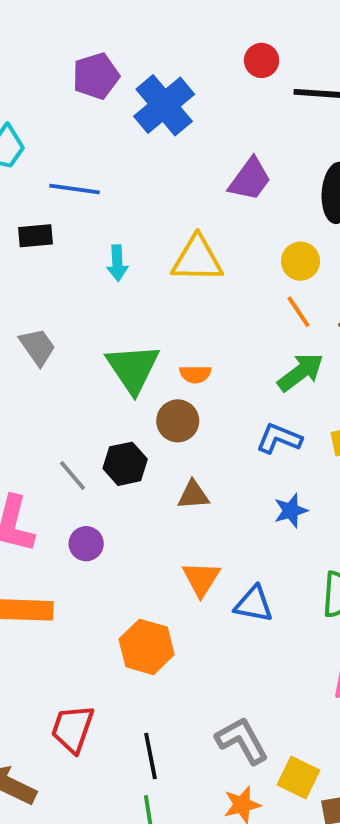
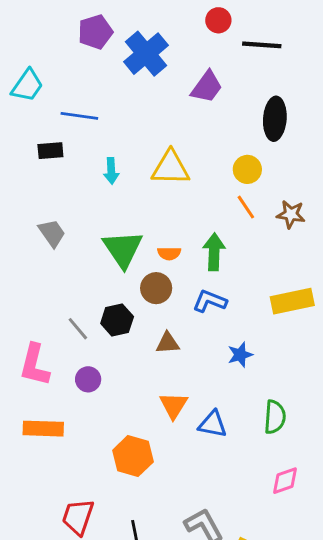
purple trapezoid: (250, 179) -> (207, 87), moved
green arrow: (300, 372) -> (214, 252), moved, turned -51
blue L-shape: (279, 438) -> (210, 301), moved

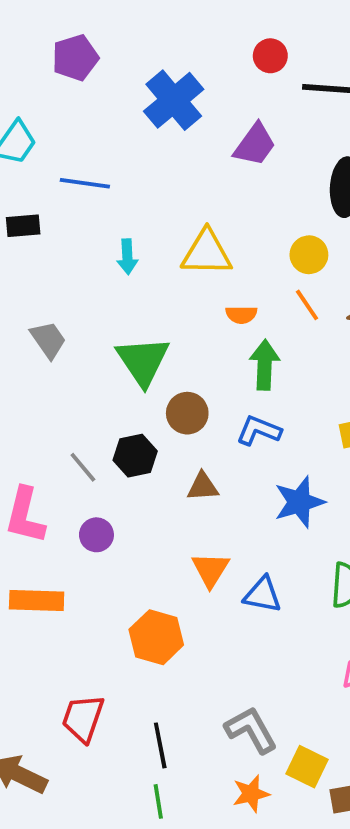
purple pentagon: (95, 32) -> (75, 58), moved
black rectangle: (50, 151) -> (23, 226), moved
orange semicircle: (169, 253) -> (241, 315), moved
blue star: (240, 355) -> (299, 502), size x1.5

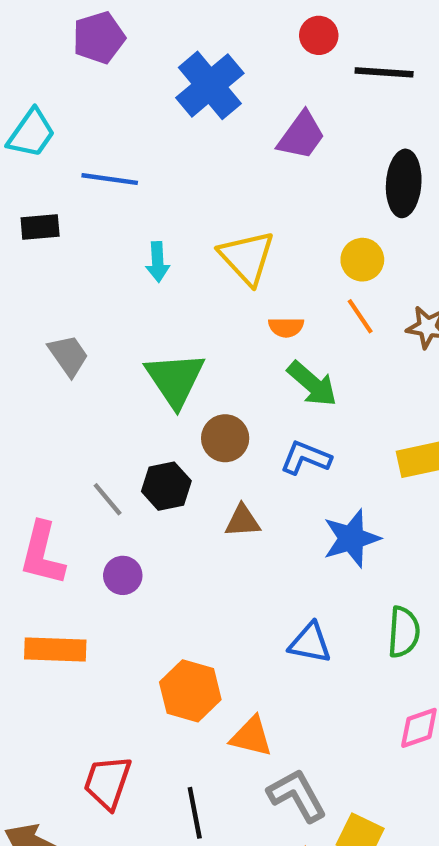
yellow triangle: (207, 253) -> (247, 257), turned 46
green arrow: (265, 365) -> (312, 384), turned 129
orange triangle: (210, 570) -> (251, 737), moved, turned -48

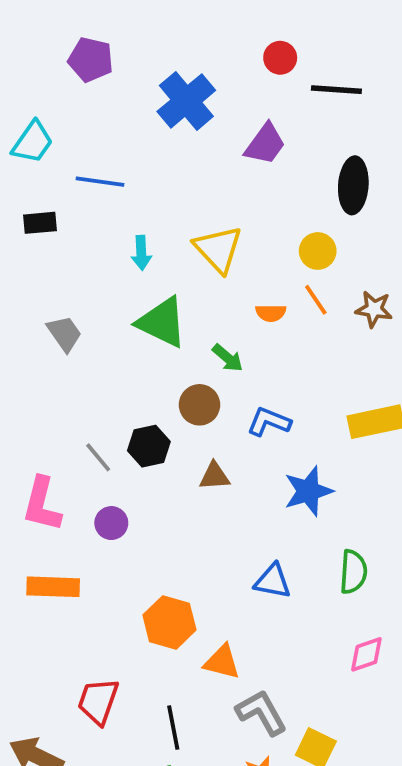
purple pentagon: (99, 38) -> (91, 60), turned 30
orange semicircle: (286, 327) -> (271, 313), moved
green triangle: (175, 379) -> (162, 322), moved, turned -30
green arrow: (312, 384) -> (228, 358), moved, size x0.7

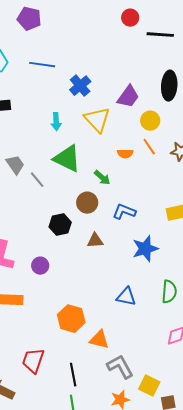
blue cross: (186, 101) -> (80, 86), moved, size x0.7
purple trapezoid: (265, 144) -> (128, 97), moved
blue line: (100, 182) -> (42, 65), moved
gray line: (98, 457) -> (37, 180), moved

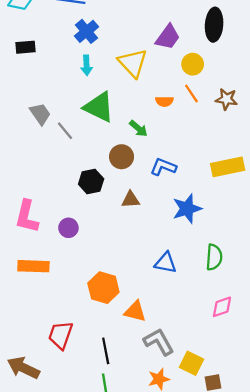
blue cross: (80, 86) -> (87, 31), moved

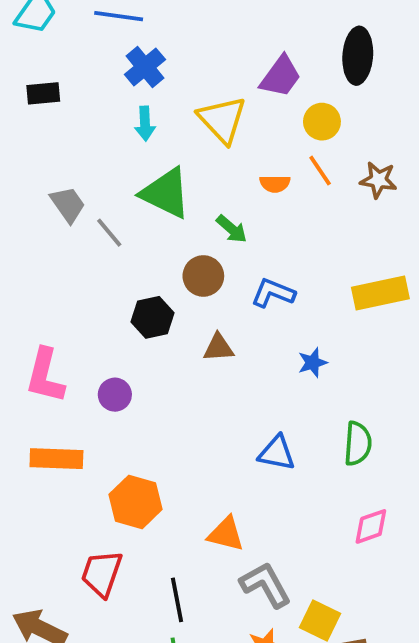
blue star: (187, 209) -> (313, 363), size x0.6
orange hexagon: (103, 288) -> (136, 502), moved

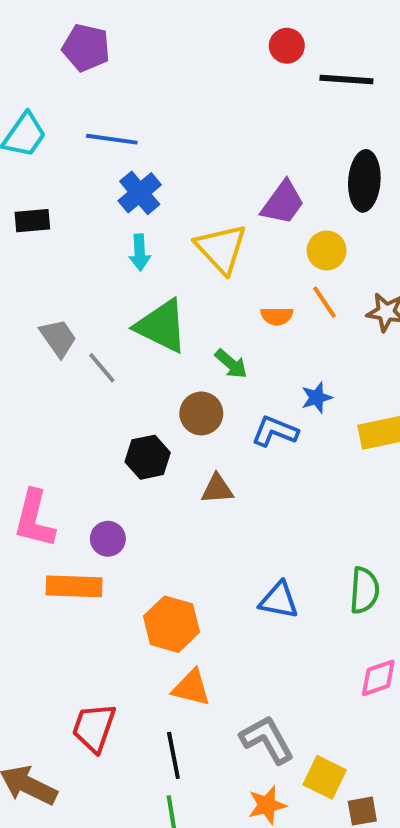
blue star: (313, 363) -> (317, 398), moved
orange rectangle: (56, 459) -> (74, 586), moved
orange hexagon: (136, 502) -> (171, 624), moved
orange triangle: (226, 534) -> (191, 688), moved

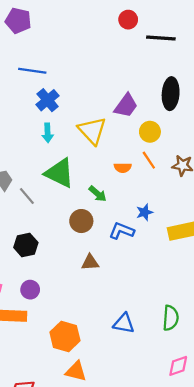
black hexagon: (148, 457) -> (26, 245), moved

